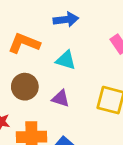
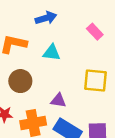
purple triangle: (61, 98) -> (58, 100), moved

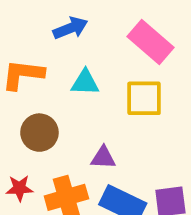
pink rectangle: (95, 32) -> (150, 42), size x1.6
yellow square: (96, 80) -> (144, 98), moved

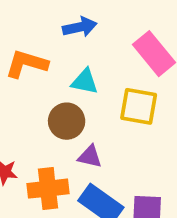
brown circle: (39, 133) -> (67, 121), moved

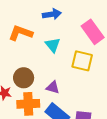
cyan triangle: (85, 82) -> (53, 45), turned 35
brown circle: (67, 121) -> (24, 78), moved

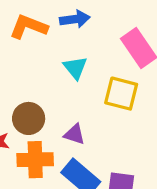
orange L-shape: (21, 33) -> (29, 27), moved

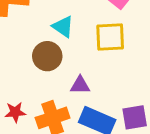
brown circle: (29, 118) -> (47, 56), moved

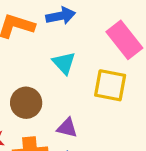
brown circle: (47, 56) -> (26, 103), moved

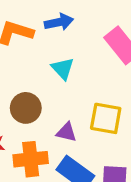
yellow square: (110, 85) -> (106, 118), moved

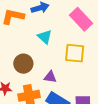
yellow square: (106, 118) -> (75, 53), moved

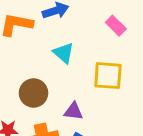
pink rectangle: (81, 19) -> (116, 26), size x0.6

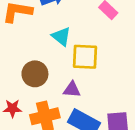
yellow square: (108, 76) -> (85, 57), moved

